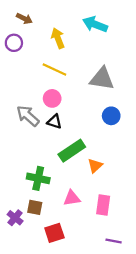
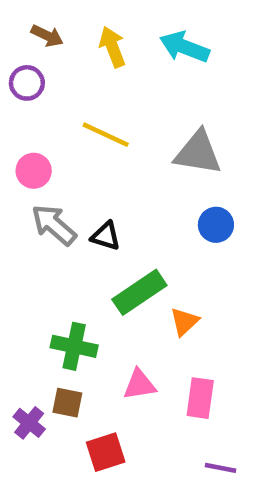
yellow arrow: (58, 38) -> (112, 47), moved
pink circle: (52, 98) -> (34, 171), moved

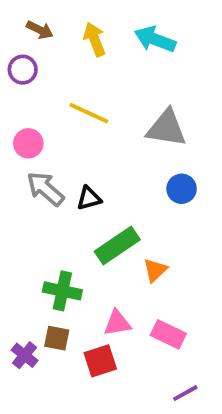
black triangle: (106, 236) -> (89, 198), turned -32
pink rectangle: (200, 398) -> (168, 334), turned -72
red square: (106, 452) -> (100, 361), moved
purple line: (220, 468) -> (185, 393), turned -40

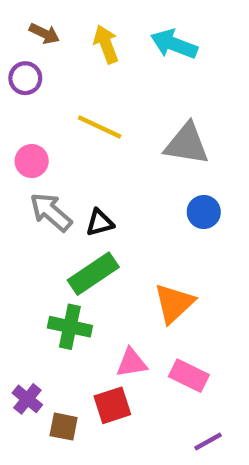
green rectangle: (117, 245) -> (93, 274), moved
orange triangle: (155, 270) -> (174, 303), size x1.5
brown square: (57, 338) -> (64, 427), moved

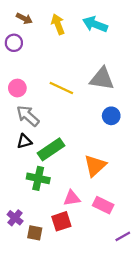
yellow line: (100, 127) -> (61, 88), moved
black triangle: (100, 223) -> (24, 141), moved
purple line: (208, 441) -> (123, 236), moved

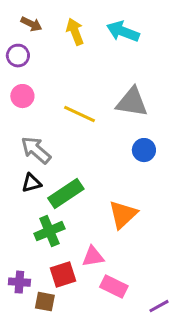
pink circle: (17, 88) -> (22, 96), moved
green cross: (38, 178) -> (49, 231), turned -35
pink rectangle: (103, 205) -> (114, 287), moved
purple cross: (15, 218) -> (19, 282), turned -35
red square: (61, 221) -> (63, 275), moved

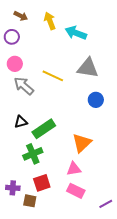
cyan arrow: (123, 32) -> (76, 33), moved
gray arrow: (36, 150) -> (24, 86), moved
pink triangle: (93, 257) -> (74, 169), moved

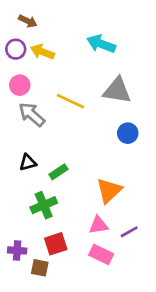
yellow arrow: (50, 21) -> (42, 52), moved, turned -48
green rectangle: (44, 129) -> (58, 172), size x0.6
purple line: (106, 204) -> (129, 232), moved

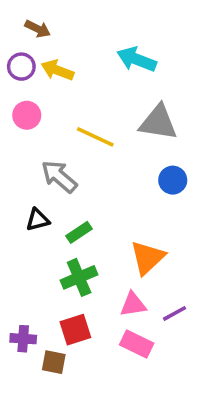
gray arrow: (32, 114) -> (59, 177), moved
green cross: (44, 205) -> (79, 277), moved

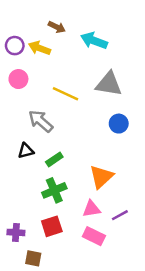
brown arrow: (38, 29) -> (57, 27), moved
brown square: (54, 362) -> (33, 258), moved

